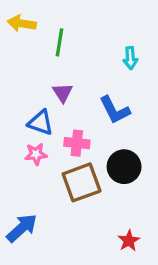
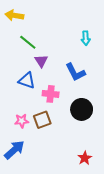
green line: (60, 42) -> (28, 42), moved, turned -60
pink star: (36, 154) -> (22, 121), moved
brown square: (82, 182) -> (42, 120), moved, size x0.7

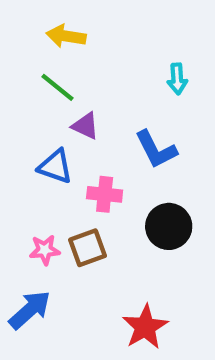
yellow arrow: (14, 15) -> (66, 36), moved
purple triangle: (41, 61) -> (85, 126), turned -32
red star: (85, 158) -> (145, 327), moved, size x1.5

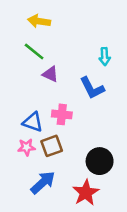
cyan arrow: (177, 79) -> (105, 56), moved
blue triangle: (55, 167) -> (33, 122), moved
black circle: (169, 226) -> (100, 161), moved
blue arrow: (30, 310) -> (43, 183), moved

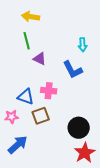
green line: (34, 51) -> (27, 41), turned 36
pink star: (26, 147) -> (12, 117), moved
blue arrow: (43, 183) -> (18, 145), moved
red star: (86, 193) -> (85, 153), moved

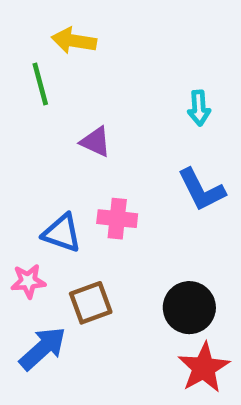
green line: (27, 41) -> (40, 84), moved
blue L-shape: (73, 70) -> (201, 190), moved
brown square: (41, 116) -> (91, 303), moved

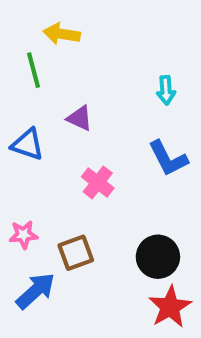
pink cross: (117, 219) -> (98, 182), turned 32
blue triangle: (62, 233) -> (27, 144), moved

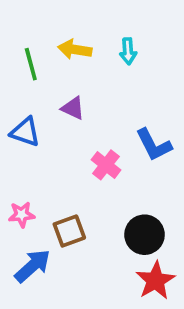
yellow arrow: (62, 34) -> (75, 49), moved
cyan arrow: (166, 90) -> (128, 51), moved
pink cross: (98, 182) -> (106, 165), moved

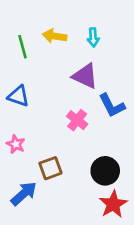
purple triangle: (73, 108) -> (85, 76), moved, size x1.5
pink star: (22, 214) -> (16, 144), moved, turned 30

